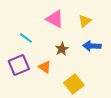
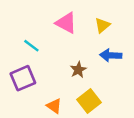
brown star: (62, 49) -> (78, 70), moved
orange triangle: (45, 67) -> (54, 106), moved

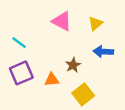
cyan line: (31, 46) -> (19, 43), moved
orange triangle: (54, 106) -> (52, 80), moved, turned -40

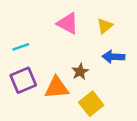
cyan line: (19, 43) -> (21, 47), turned -56
orange triangle: (52, 80) -> (57, 88), size x1.5

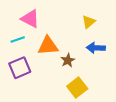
pink triangle: (68, 23) -> (30, 19), moved
orange triangle: (57, 88) -> (48, 46), moved

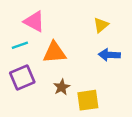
brown star: (68, 60) -> (62, 87), moved
yellow square: (77, 87) -> (88, 100), turned 30

